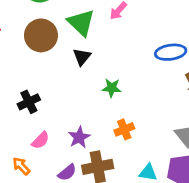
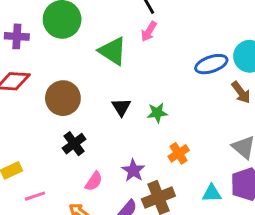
brown circle: (41, 35) -> (63, 98), moved
black triangle: (82, 57) -> (121, 107), moved

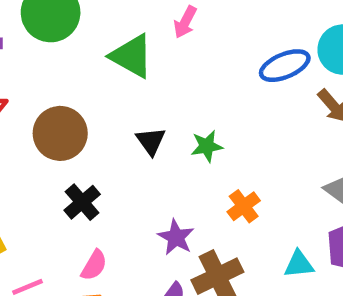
pink semicircle: (94, 181) -> (94, 265), moved

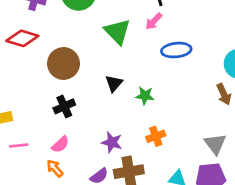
blue ellipse: (285, 66) -> (176, 50), moved
purple star: (176, 237) -> (112, 142), turned -30

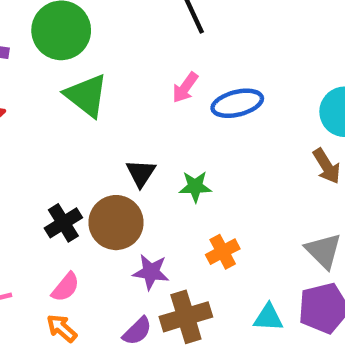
pink arrow: (154, 21) -> (185, 88), moved
green triangle: (117, 31) -> (86, 95), moved
brown circle: (63, 64) -> (116, 223), moved

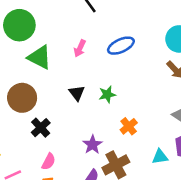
pink arrow: (185, 88) -> (80, 48), moved
brown circle: (116, 223) -> (22, 98), moved
purple star: (151, 272) -> (92, 145), turned -30

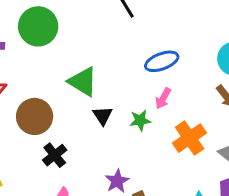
pink arrow: (80, 48) -> (163, 98), moved
green triangle: (40, 57) -> (83, 82), moved
orange cross: (129, 126) -> (190, 138), moved, size x1.5

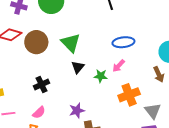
brown circle: (35, 116) -> (36, 42), moved

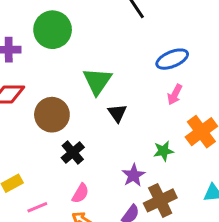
brown circle: (36, 42) -> (52, 115), moved
green triangle: (71, 43) -> (97, 81), turned 35
green star: (101, 76) -> (163, 151), moved

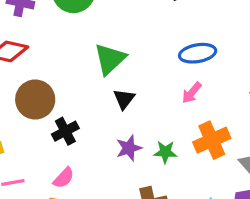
brown circle: (52, 115) -> (35, 100), moved
purple star: (133, 175) -> (129, 148), moved

